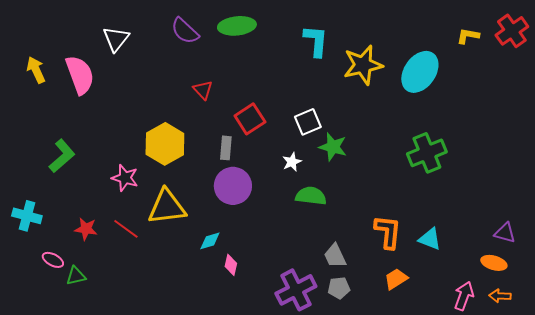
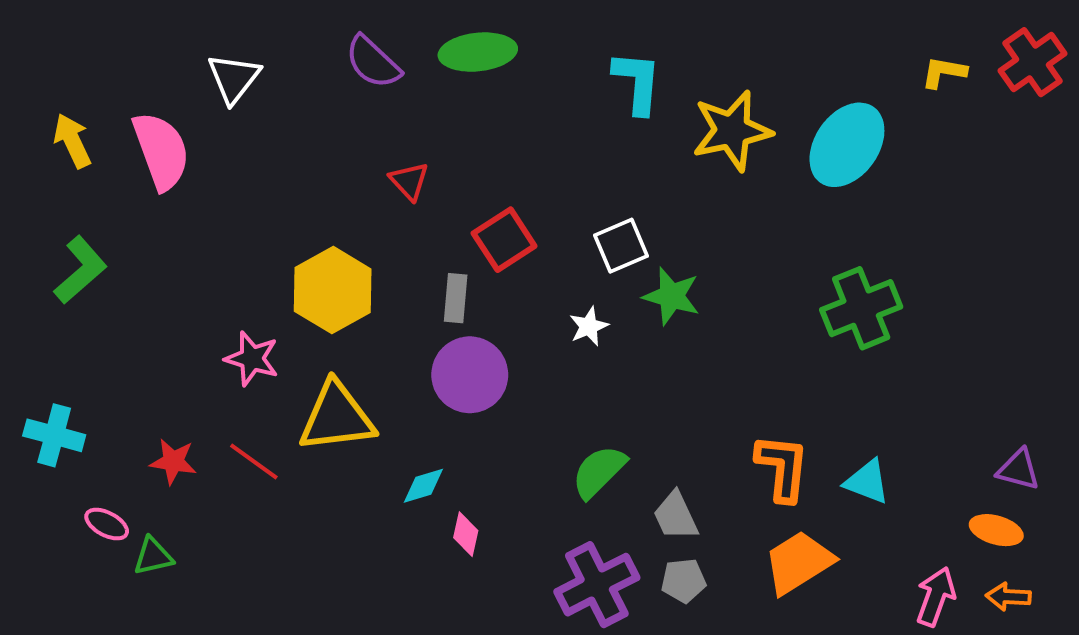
green L-shape: (62, 156) -> (80, 270), moved
green semicircle: (311, 196) -> (599, 472), moved, turned -52
orange trapezoid: (396, 279) -> (799, 562), size x1.5

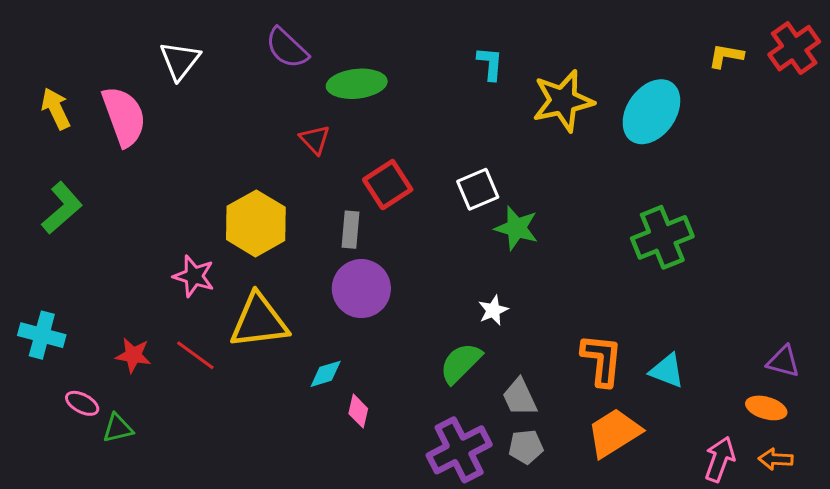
green ellipse: (478, 52) -> (357, 84), moved
cyan L-shape: (637, 82) -> (490, 64), size x0.7
white star: (589, 326) -> (493, 310), moved

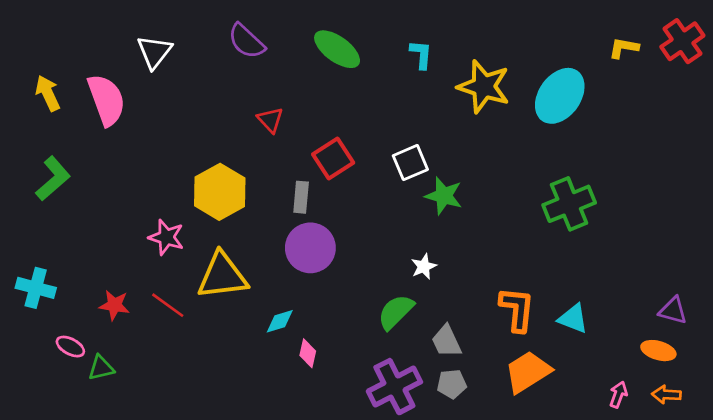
green ellipse: (357, 84) -> (337, 49), moved, turned 42
yellow star: (563, 101) -> (484, 87), turned 30
pink arrow: (720, 459) -> (618, 395), size x0.7

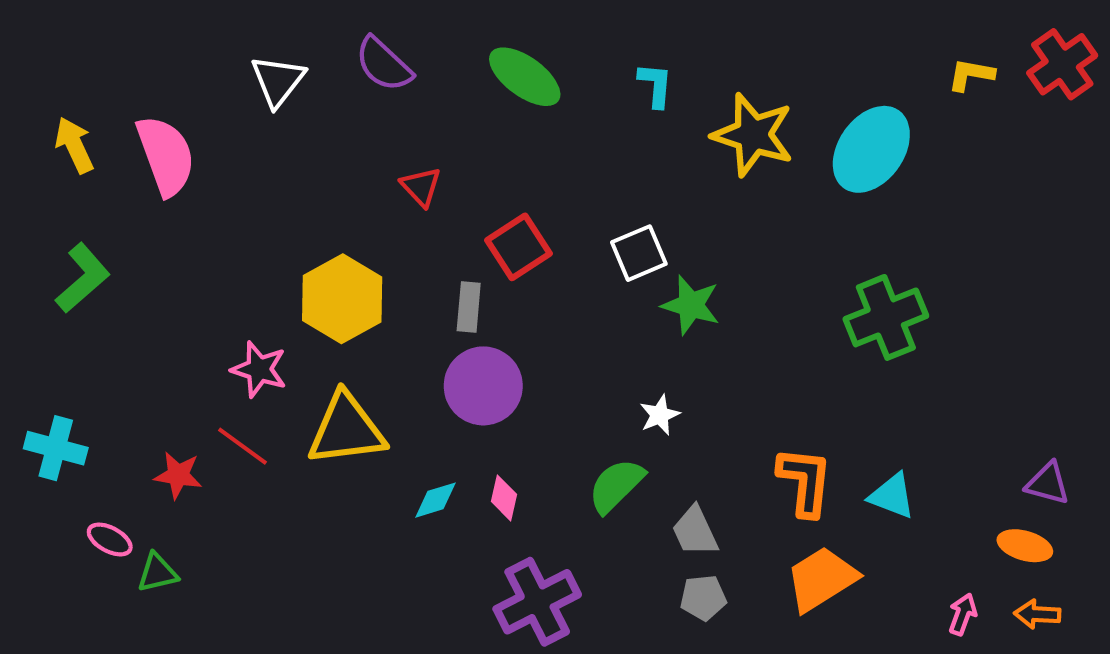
white triangle: (154, 52) -> (278, 81), moved
red line: (168, 305) -> (243, 446), moved
pink diamond: (308, 353) -> (504, 498), moved
purple cross: (394, 387) -> (537, 602), moved

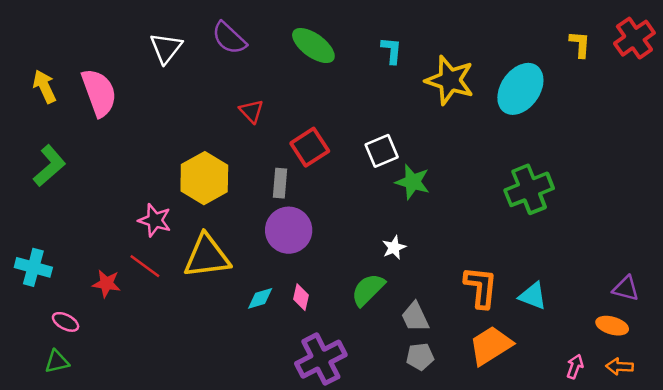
yellow L-shape: (971, 75) -> (580, 44), turned 84
green triangle: (157, 573) -> (57, 362), moved

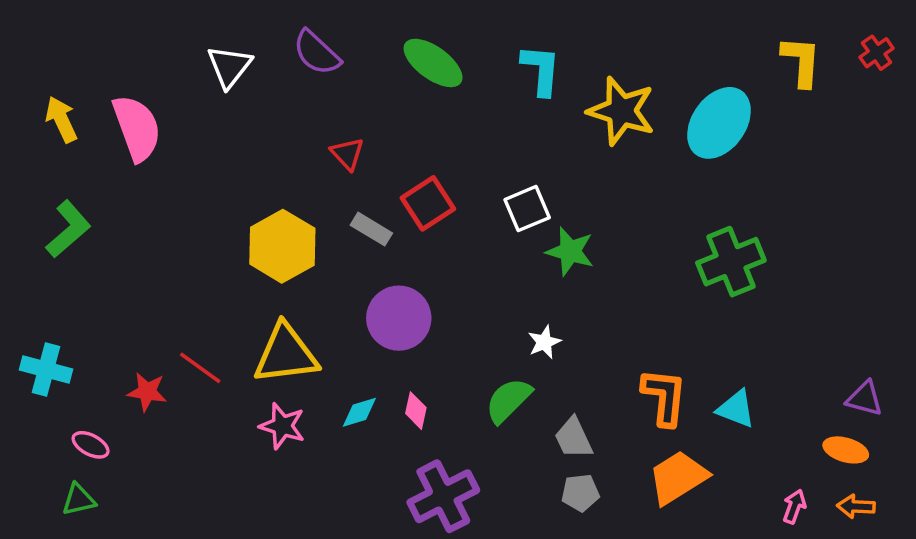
red cross: (634, 38) -> (877, 53), size x0.6
yellow L-shape: (580, 44) -> (801, 61), size x1.4
cyan L-shape: (392, 50) -> (541, 70), size x1.4
gray rectangle: (280, 183) -> (371, 229), moved, turned -64
pink star: (155, 220) -> (282, 426), moved

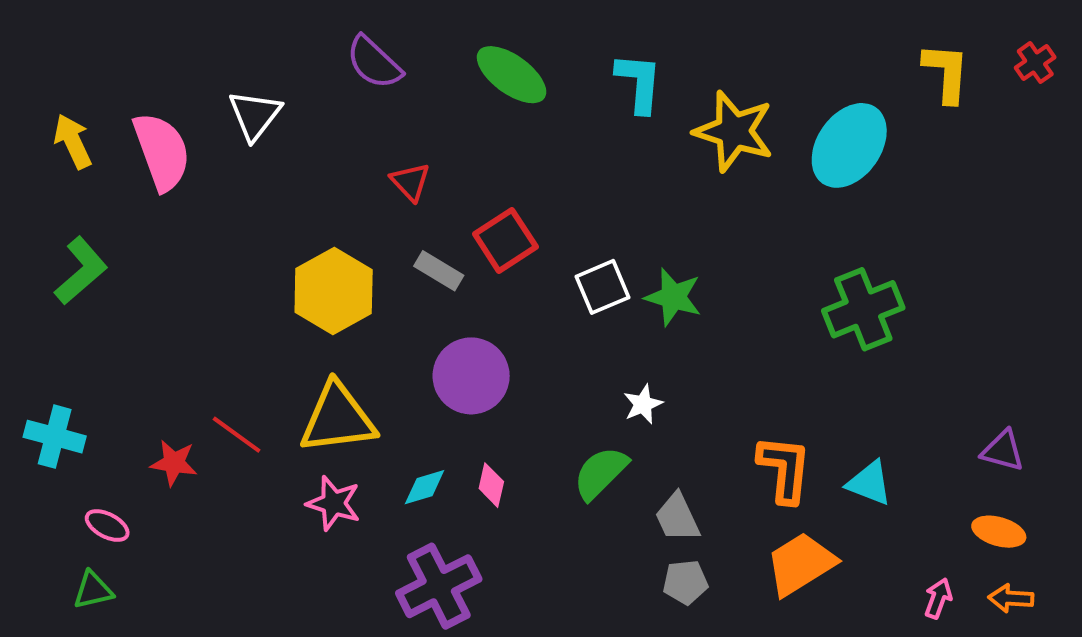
white triangle: (229, 66) -> (255, 115), moved
white square: (527, 209) -> (603, 287), moved
purple triangle: (865, 399) -> (1003, 451), moved
purple cross: (443, 496) -> (439, 586), moved

